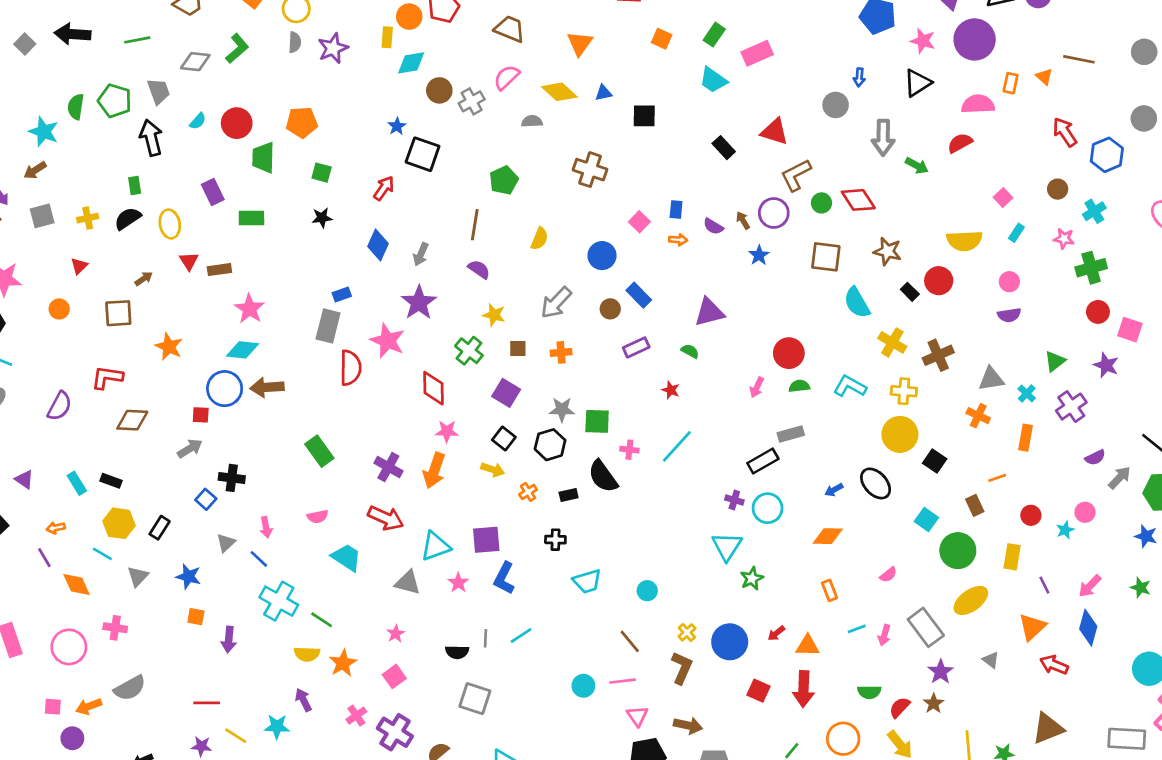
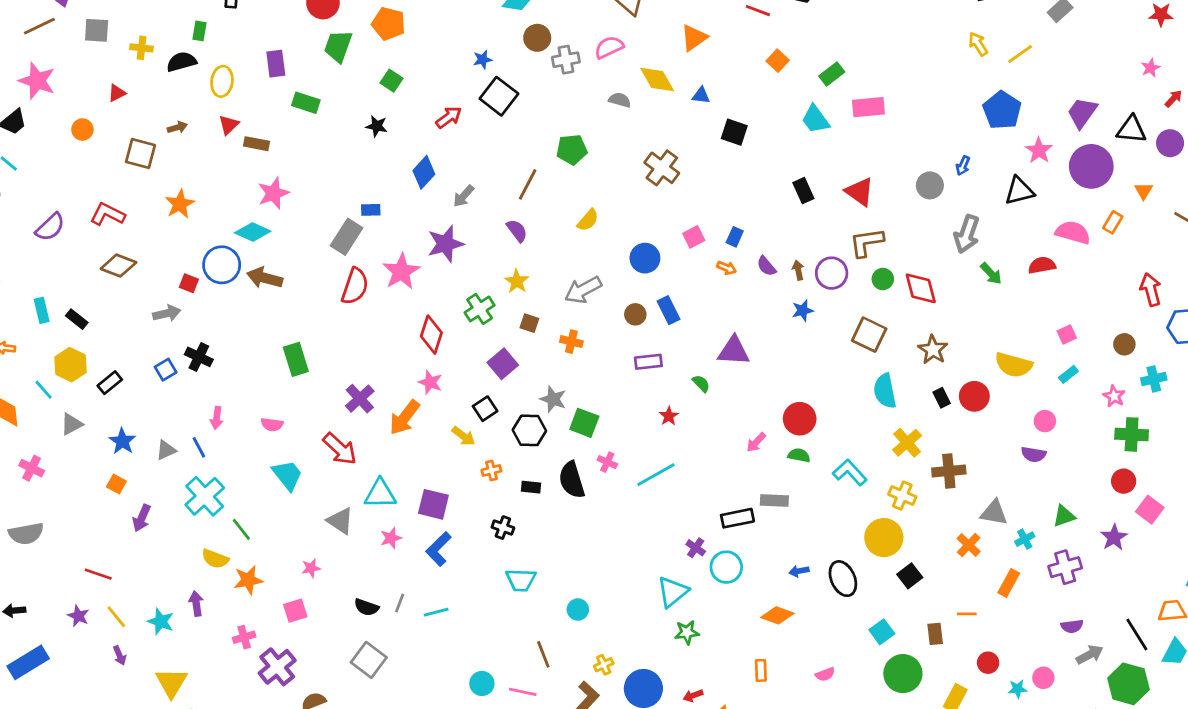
orange triangle: (1044, 77) -> (1144, 191), moved
gray triangle: (226, 543) -> (166, 450), moved

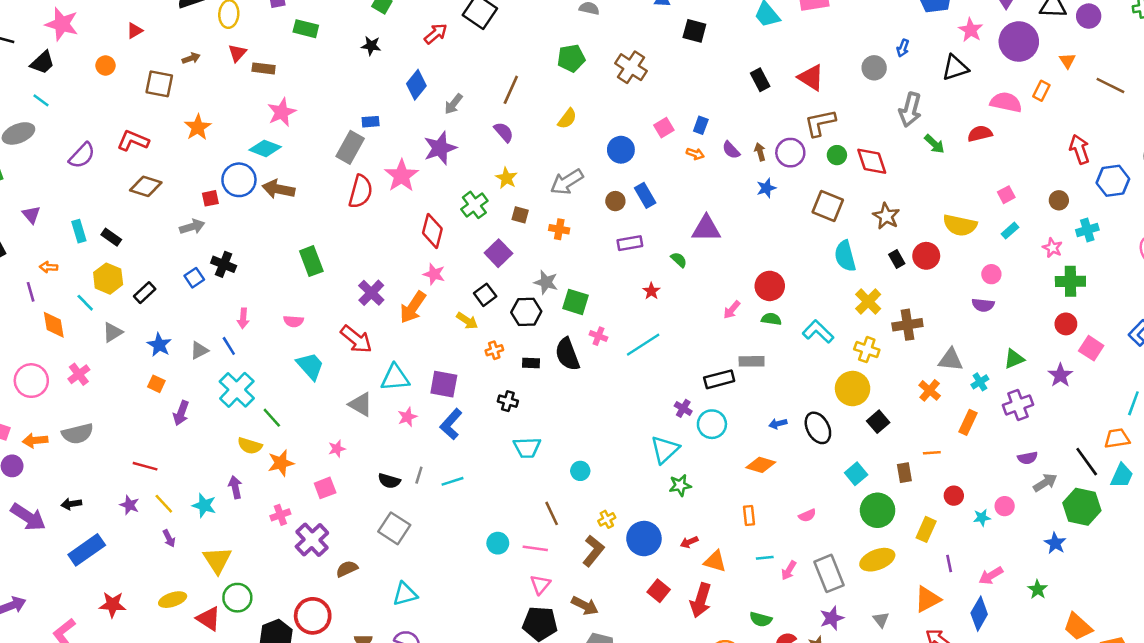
green pentagon: (572, 150) -> (571, 58), moved
red square: (189, 283) -> (210, 198), turned -30
pink cross: (32, 468) -> (79, 374), turned 30

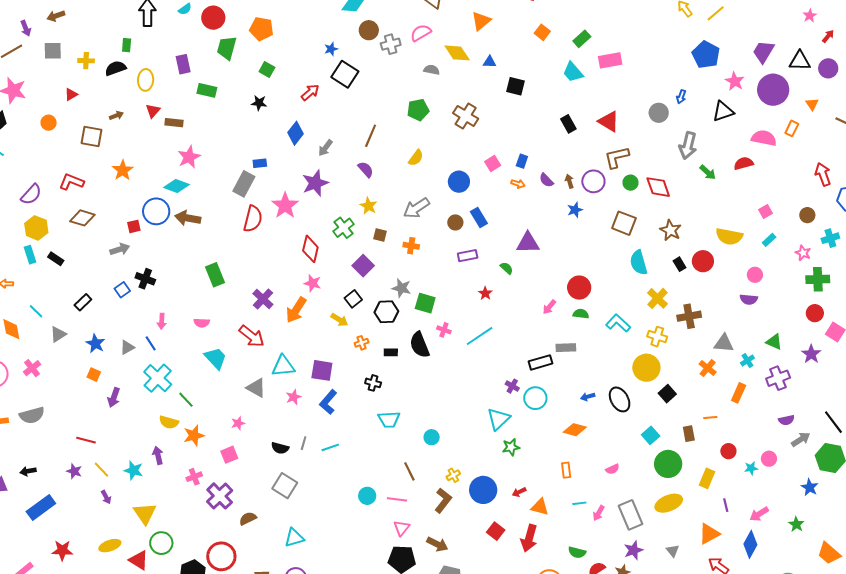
yellow hexagon: (108, 279) -> (36, 228), moved
green triangle: (1014, 359) -> (774, 342), turned 48

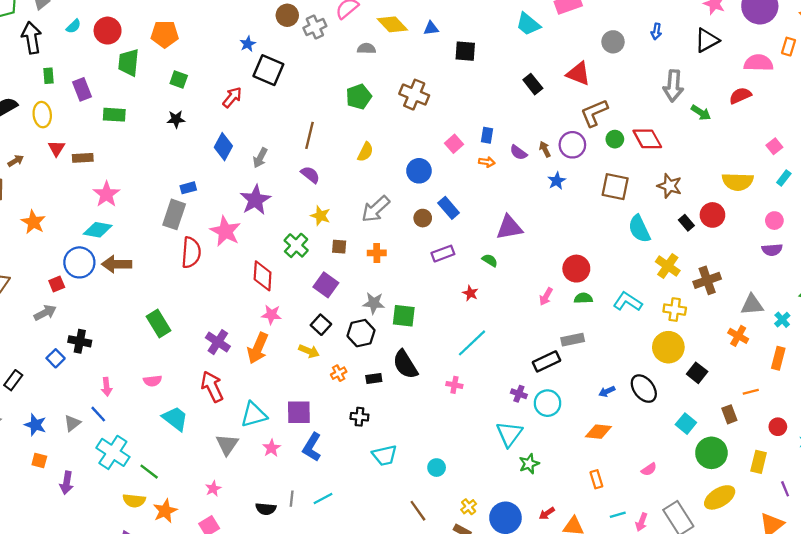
green rectangle: (127, 45) -> (48, 76), moved
gray circle: (659, 113) -> (613, 42), moved
pink cross: (444, 330) -> (454, 385), moved
red arrow: (252, 336) -> (212, 387), turned -144
gray triangle: (256, 388) -> (227, 445), turned 45

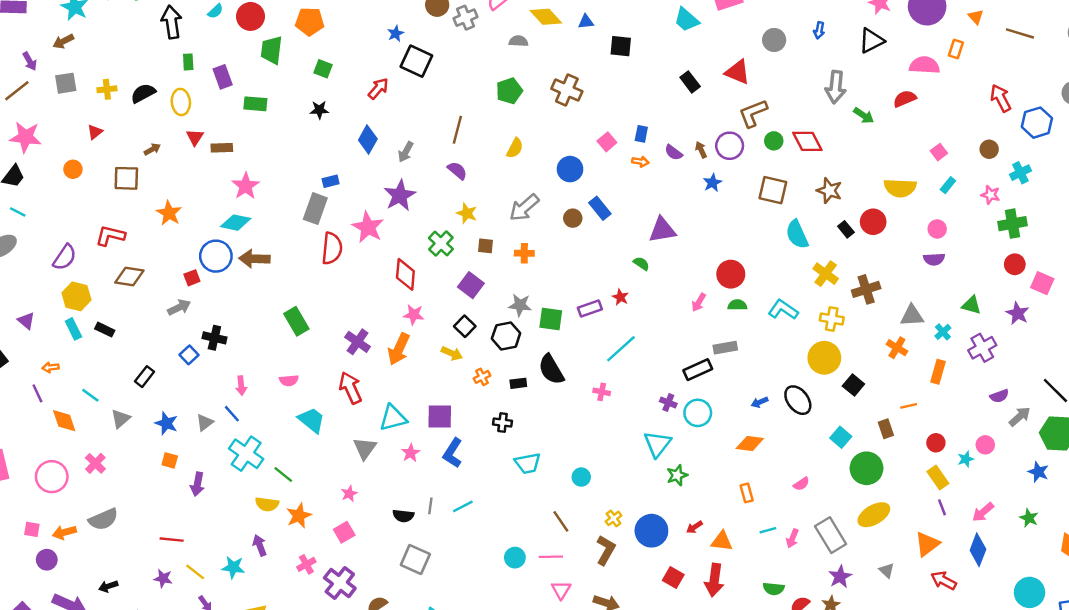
purple rectangle: (443, 254) -> (590, 308), moved
yellow rectangle: (759, 462) -> (938, 477), moved, turned -50

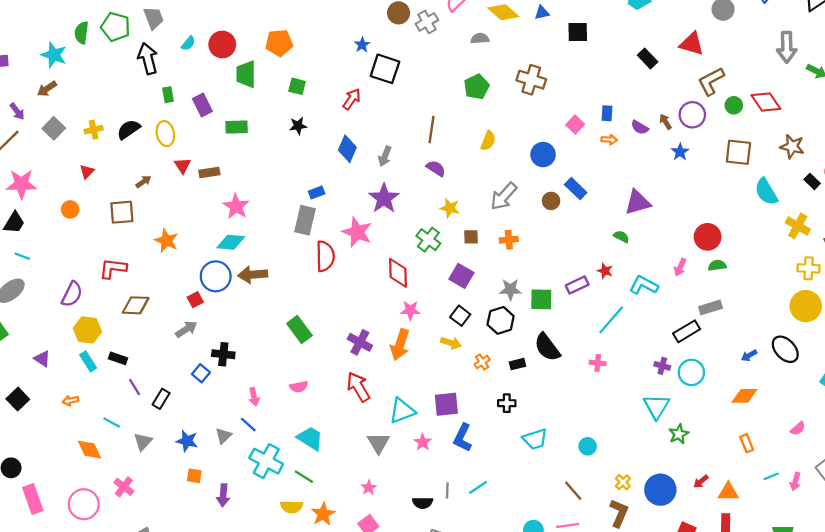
gray square: (66, 83) -> (54, 128), turned -30
cyan L-shape: (783, 310) -> (644, 285), moved
purple line: (37, 393) -> (135, 387), moved
cyan trapezoid: (311, 420) -> (310, 438), moved

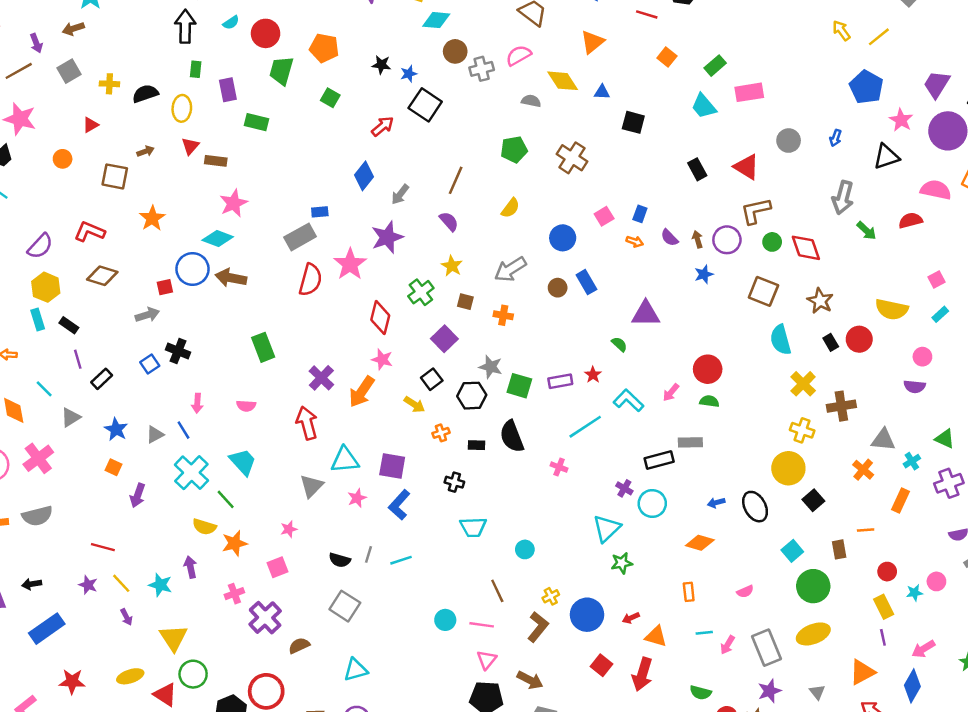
black star: (298, 126) -> (381, 65), moved
gray rectangle: (305, 220) -> (300, 237), turned 32
pink cross: (124, 487) -> (38, 458), size x1.4

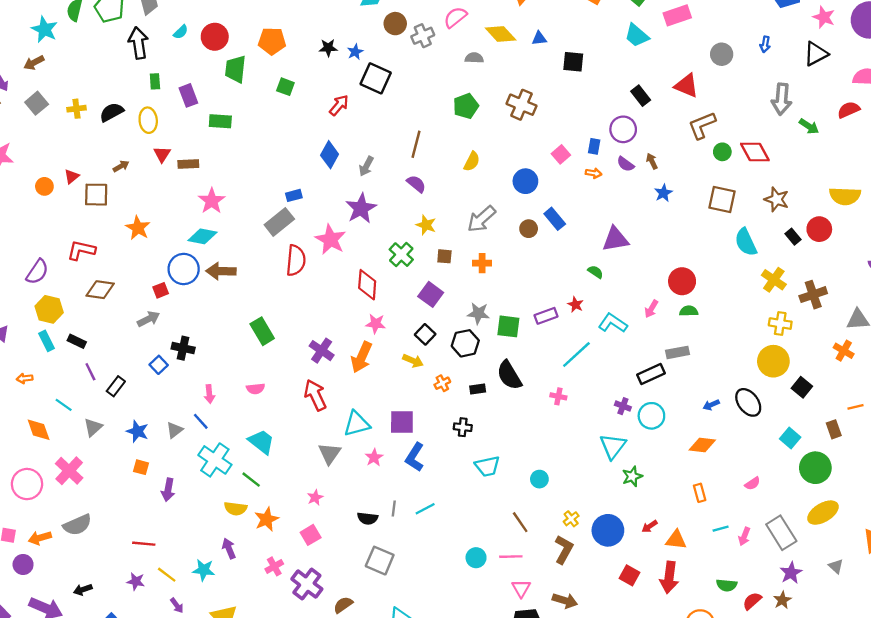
red triangle: (91, 125) -> (72, 176), moved
purple circle: (727, 240) -> (623, 129), moved

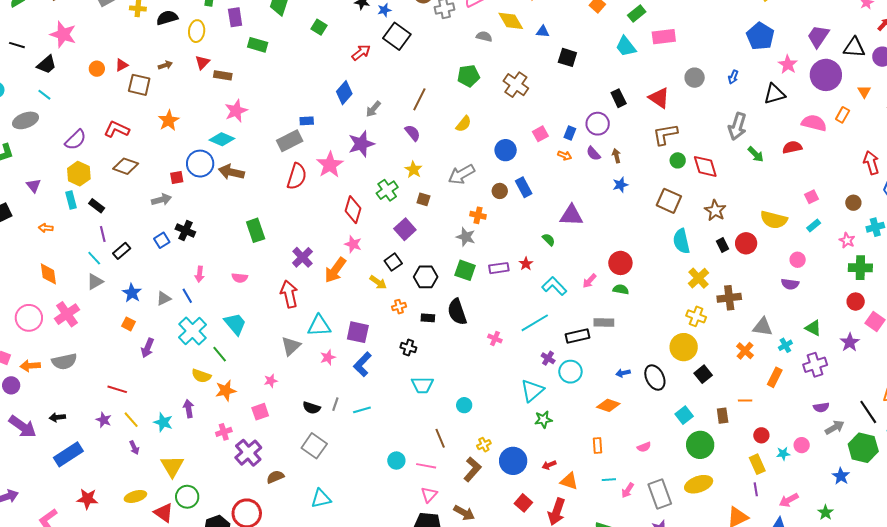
orange cross: (482, 263) -> (478, 215), moved
gray star: (478, 313) -> (466, 237), moved
cyan line: (576, 355) -> (535, 323), moved
cyan line: (64, 405) -> (94, 258), moved

